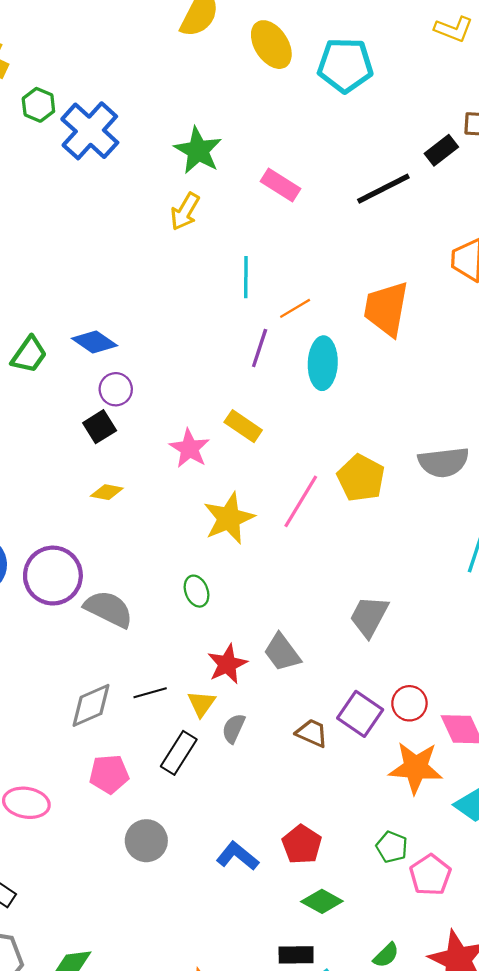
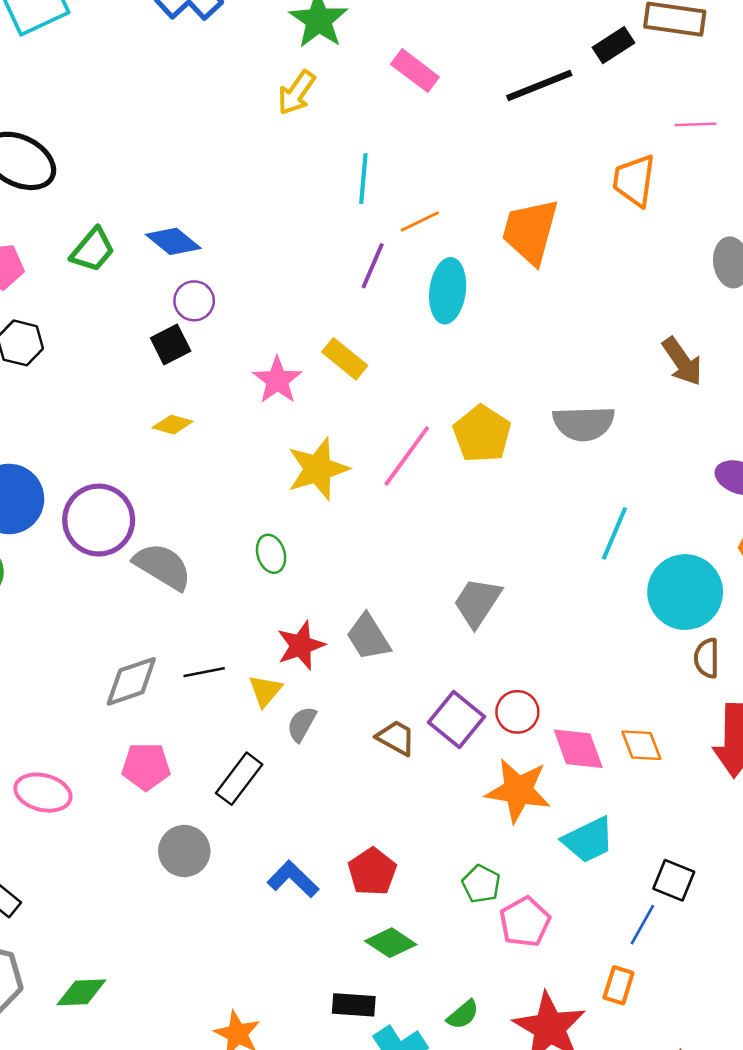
black rectangle: (179, 753) -> (239, 779), moved

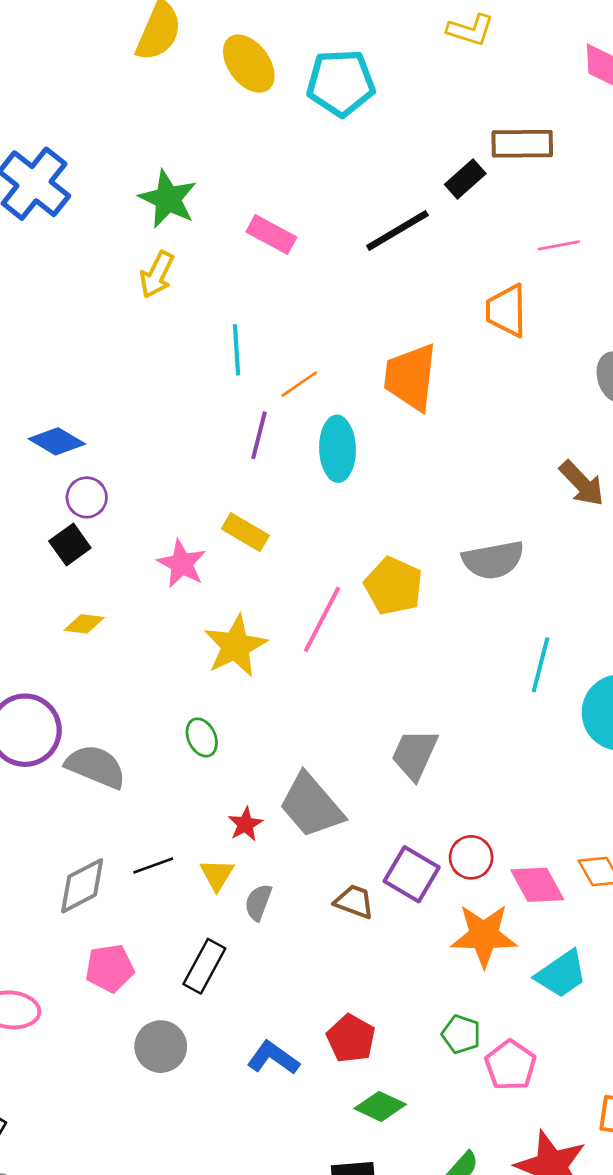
gray trapezoid: (368, 637) -> (311, 806), size x1.4
red star: (301, 645) -> (245, 824), size x0.7

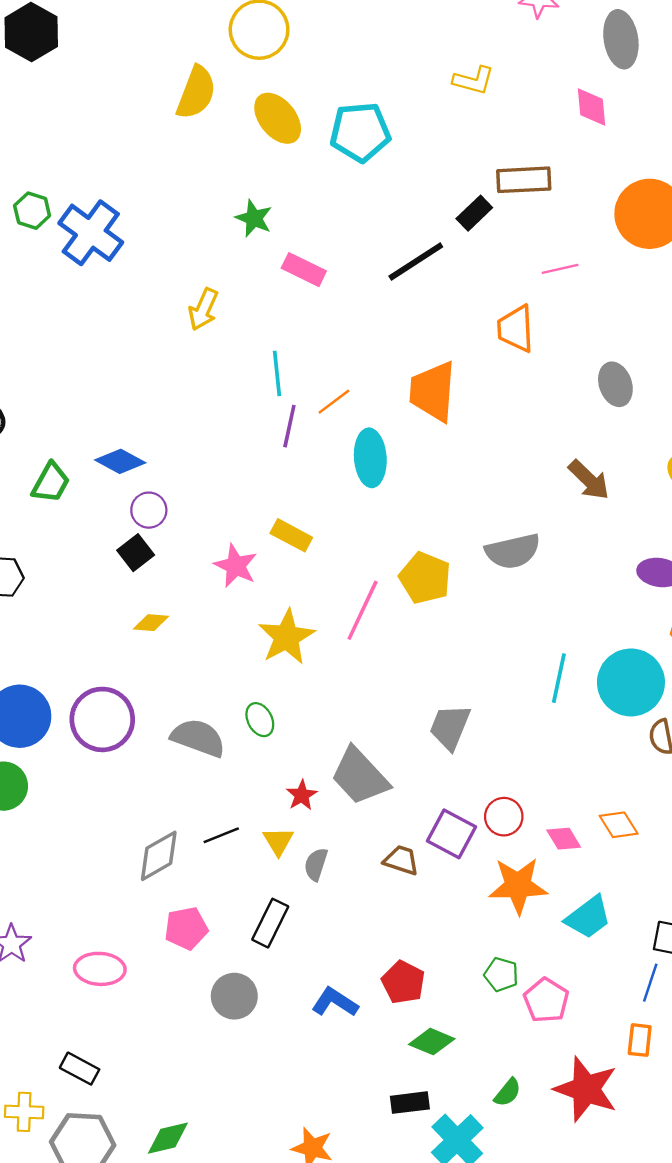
green star: (168, 199) -> (254, 218), moved, size x0.7
purple line: (259, 435) -> (289, 426), moved
cyan line: (541, 665) -> (559, 678), moved
gray semicircle: (96, 767) -> (198, 738), moved
pink diamond: (537, 885) -> (564, 839), size x0.7

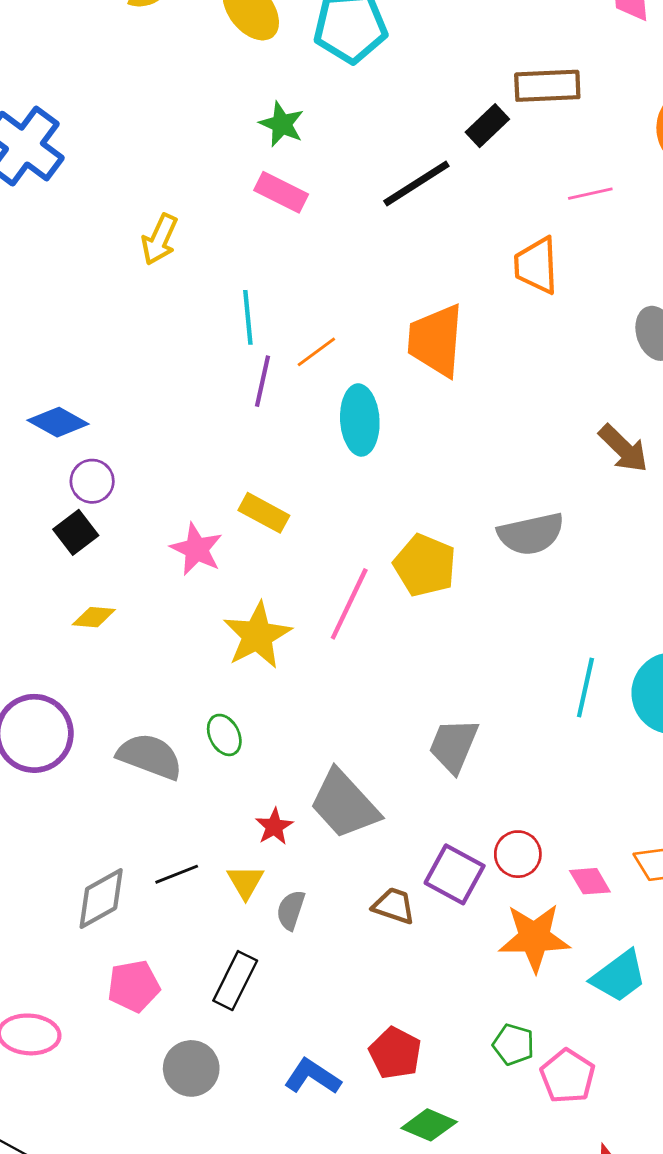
green star: (254, 218) -> (282, 124), moved

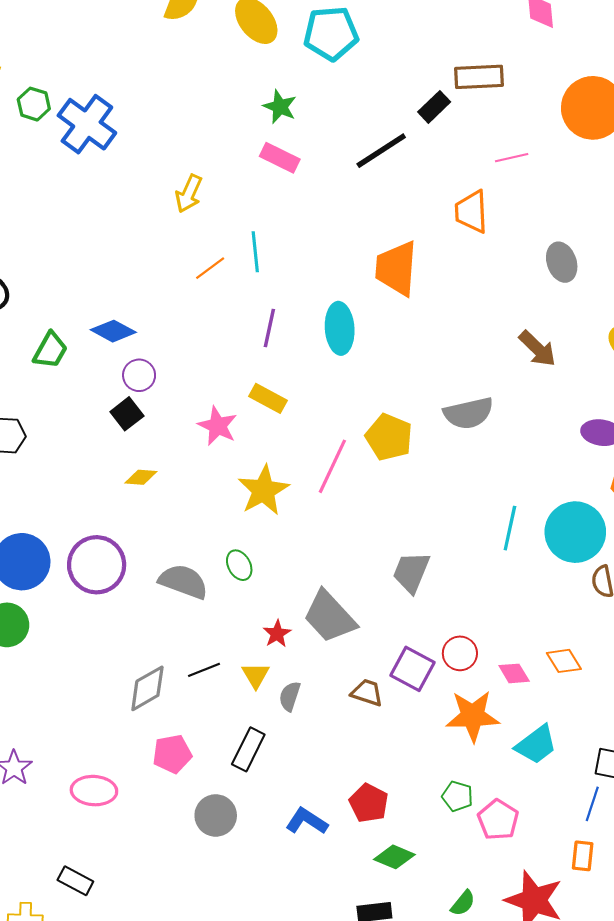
orange line: (316, 352) -> (210, 268), moved
purple line: (263, 381) -> (269, 328), moved

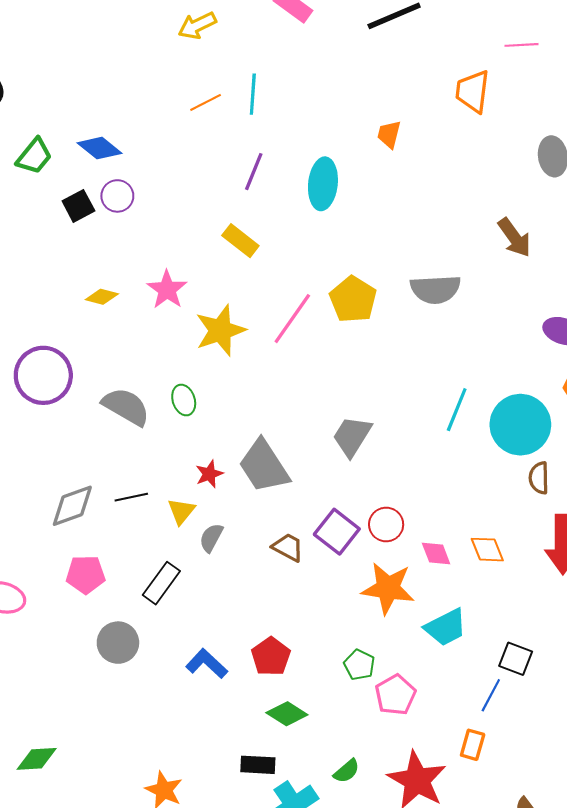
yellow arrow: (189, 194) -> (197, 25), turned 30
orange trapezoid: (396, 268) -> (389, 134), size x0.5
black square: (127, 414) -> (78, 206), moved
pink star: (218, 426) -> (167, 290), moved

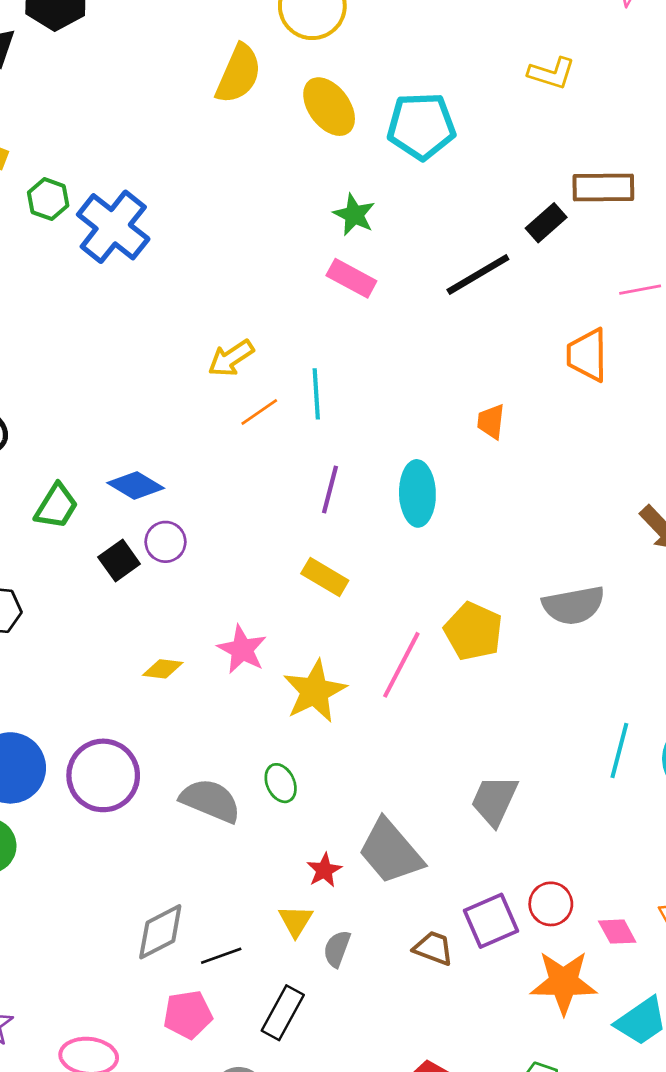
yellow arrow: (197, 25) -> (231, 358), moved
black line: (131, 497) -> (221, 956), moved
purple square: (337, 532) -> (491, 921), turned 36

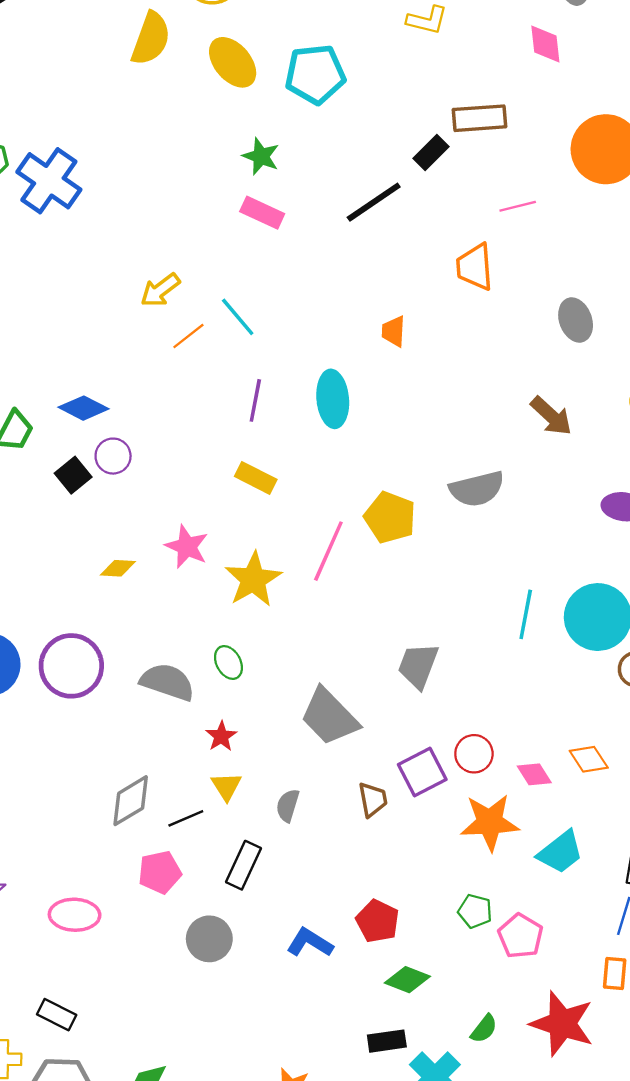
cyan line: (316, 394) -> (238, 317), turned -33
red star: (324, 870) -> (221, 736), moved
yellow triangle: (296, 921) -> (226, 786), moved
brown trapezoid: (433, 948) -> (373, 799), turned 63

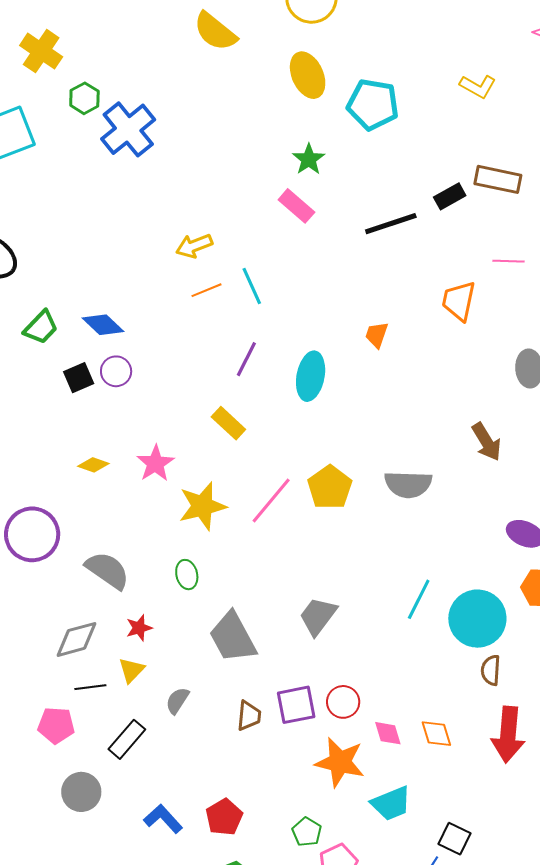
yellow semicircle: (151, 39) -> (215, 31), moved, turned 93
green ellipse: (228, 662) -> (187, 575), moved
gray diamond: (131, 801) -> (77, 639), moved

